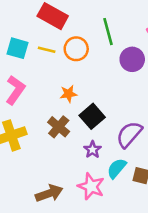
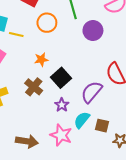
yellow line: (47, 50) -> (16, 35), moved
brown arrow: (49, 193) -> (27, 141), turned 30

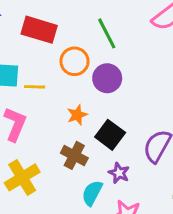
purple circle: (93, 30) -> (107, 78), moved
cyan semicircle: (82, 120) -> (92, 193), moved

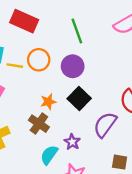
orange circle: (74, 61) -> (39, 60), moved
orange star: (77, 115) -> (48, 102), moved
black square: (110, 135) -> (79, 99), moved

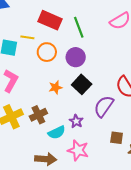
red rectangle: (24, 21) -> (50, 20), moved
yellow line: (15, 66) -> (27, 37), moved
brown cross: (39, 124) -> (38, 115), moved, turned 30
cyan semicircle: (49, 155) -> (57, 132), turned -150

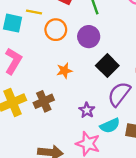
black square: (82, 84) -> (107, 66), moved
cyan semicircle: (57, 132) -> (110, 126), moved

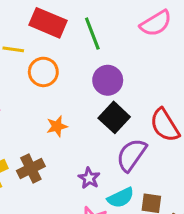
purple circle: (89, 37) -> (108, 80), moved

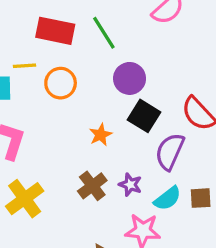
orange star: (57, 126) -> (101, 135), moved
brown cross: (31, 168) -> (92, 186), moved

